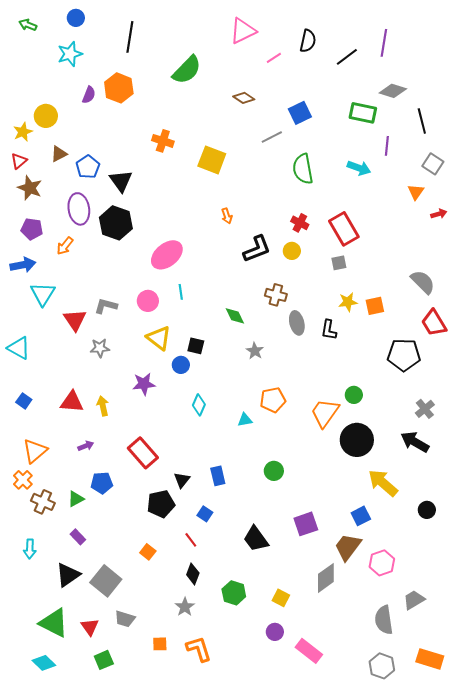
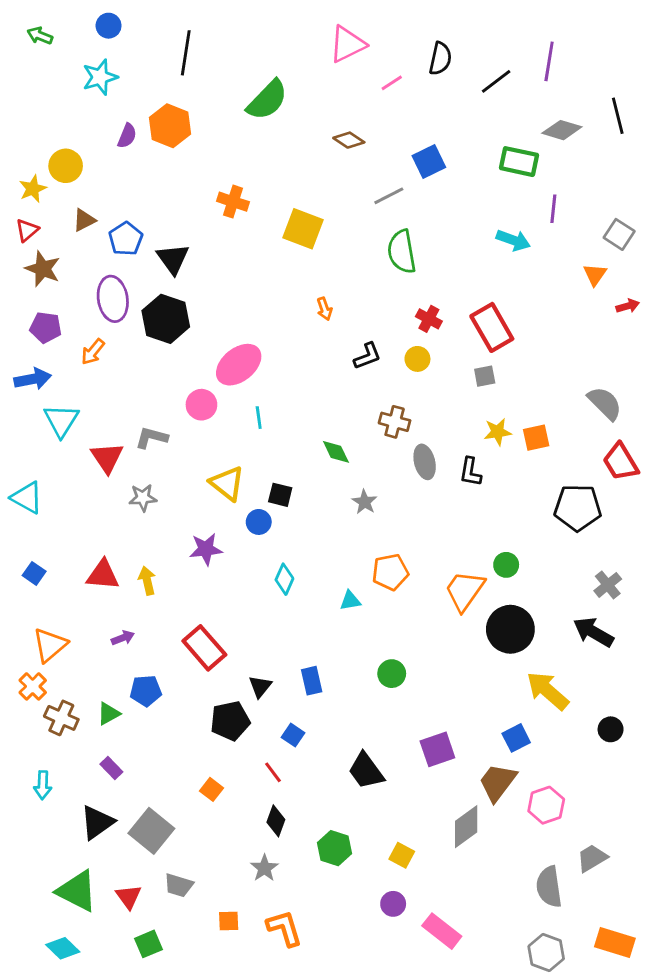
black line: (422, 121) -> (618, 116), moved
green semicircle: (303, 169) -> (402, 252), moved
black L-shape: (257, 249) -> (367, 356), size x0.7
pink circle: (148, 301) -> (201, 405), moved

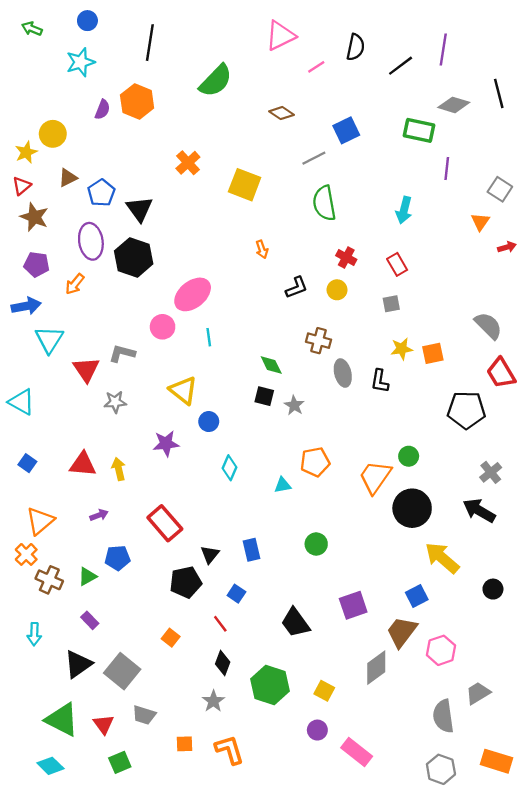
orange cross: (233, 202) -> (188, 163), turned 30
cyan arrow: (513, 240) -> (404, 210), moved, turned 84
red rectangle: (492, 327) -> (397, 264), size x0.6
black square: (280, 495) -> (264, 396), moved
green hexagon: (334, 848) -> (270, 685), size x1.4

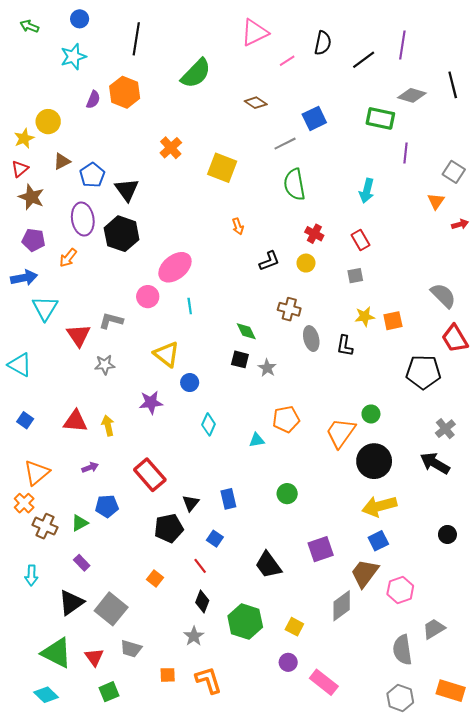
yellow arrow: (442, 558) -> (379, 506), moved, turned -56

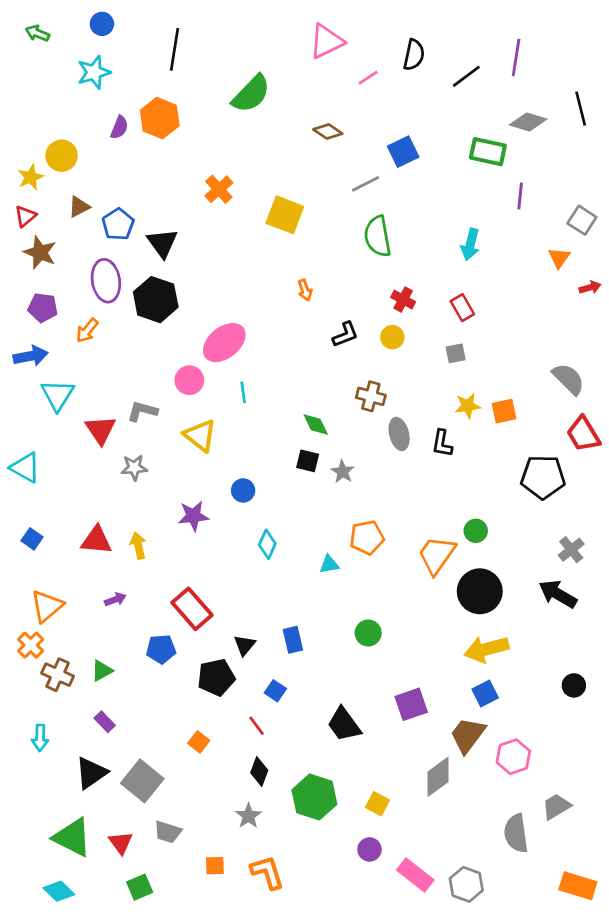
yellow triangle: (167, 354) -> (200, 435), moved
blue pentagon: (107, 506) -> (161, 649), moved
gray hexagon: (400, 698) -> (466, 884), moved

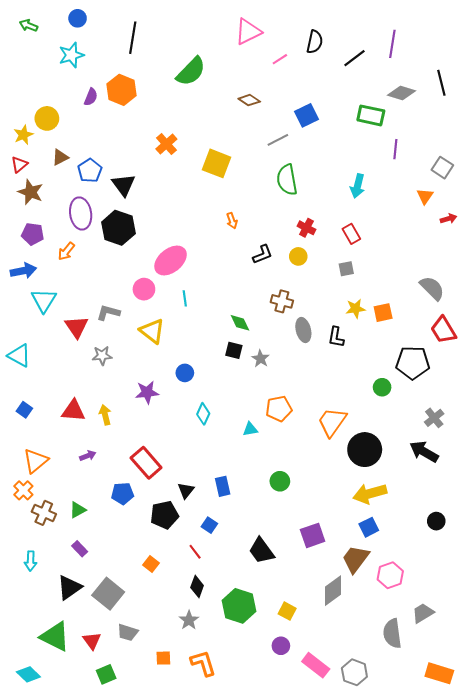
green circle: (476, 531) -> (382, 387), moved
cyan diamond: (59, 891) -> (28, 674), moved

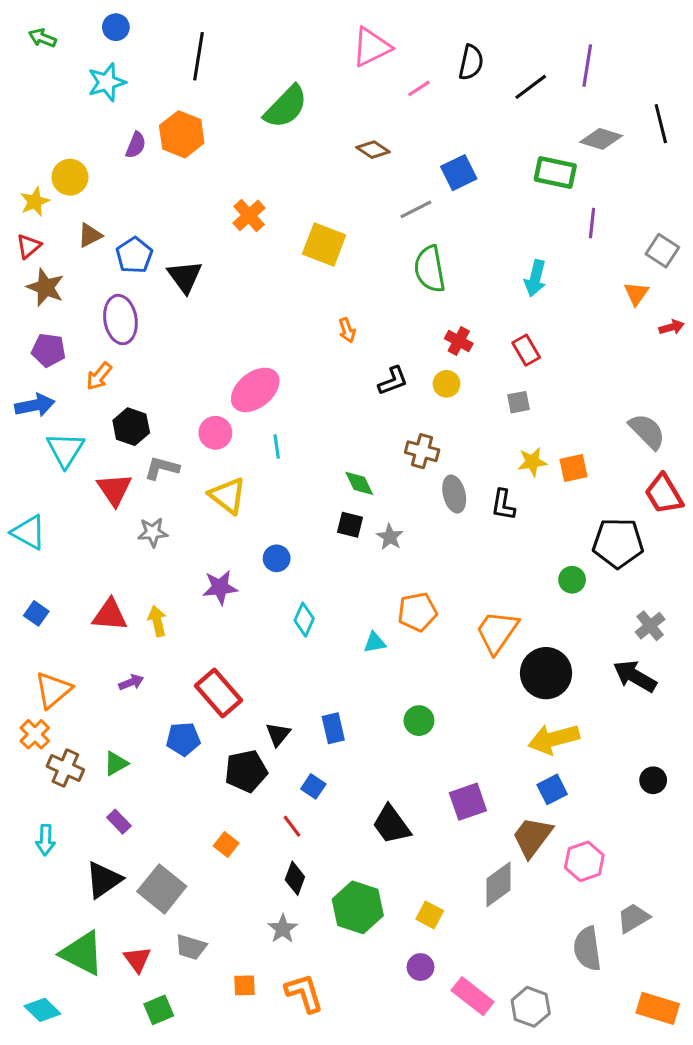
black hexagon: (118, 228) -> (131, 427), moved, size x0.7

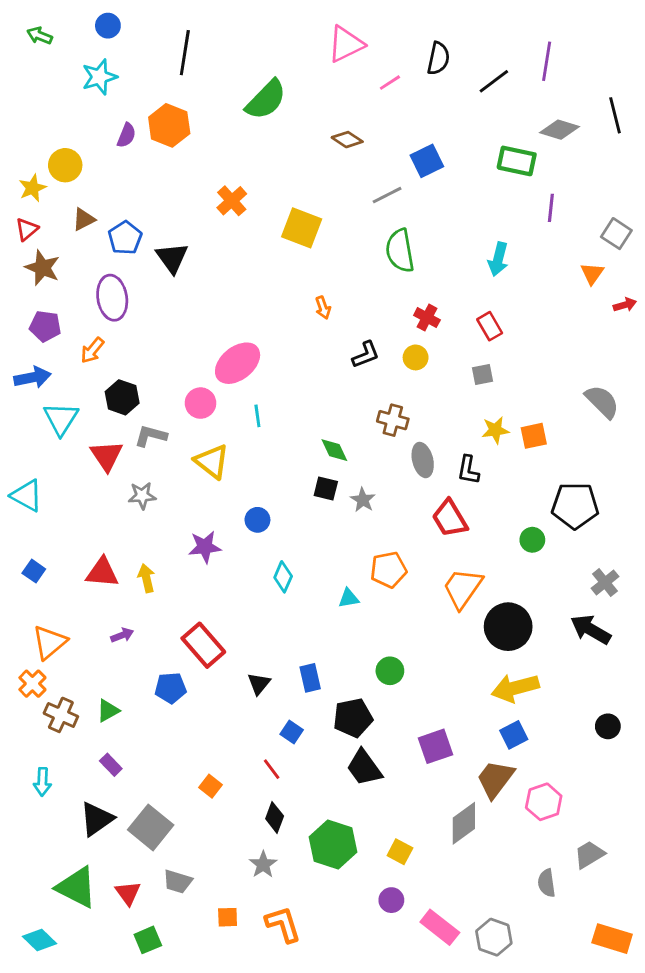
red trapezoid: (664, 494) -> (450, 518), moved
black pentagon: (246, 771) -> (353, 718), moved
gray semicircle: (587, 949) -> (547, 883), size x0.7

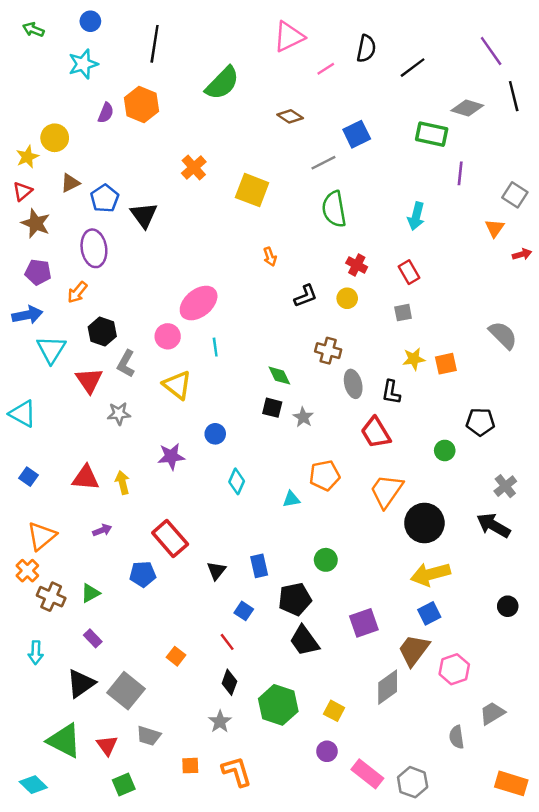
purple line: (547, 61) -> (491, 51), moved, turned -44
gray L-shape: (151, 436) -> (126, 364), turned -76
black pentagon: (575, 506) -> (480, 422), size x0.7

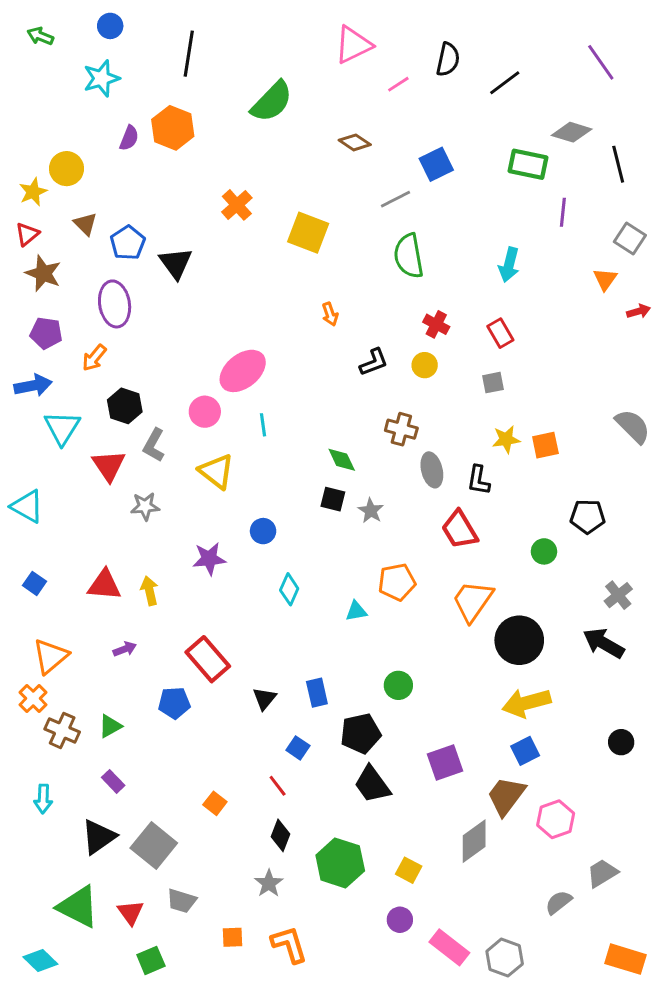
black line: (514, 96) -> (618, 164), moved
brown triangle: (70, 183) -> (85, 224), turned -48
gray semicircle: (503, 335) -> (633, 426), moved
gray semicircle: (457, 737) -> (559, 902), turned 60

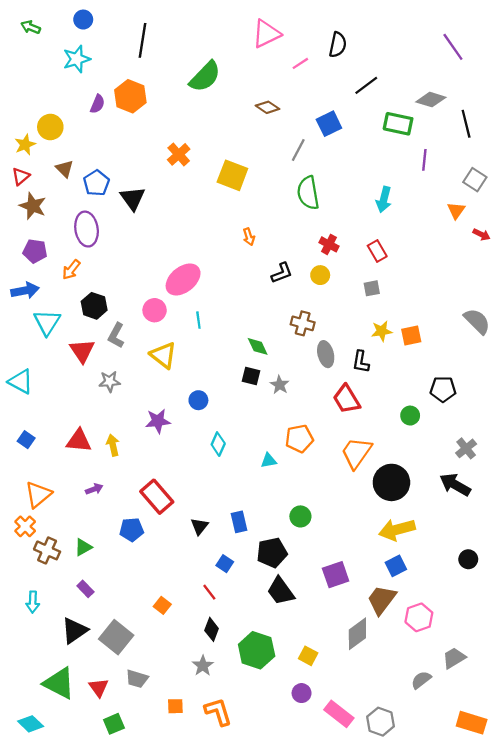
black line: (505, 83) -> (366, 85), moved
gray line: (396, 199) -> (298, 150), turned -35
red arrow: (639, 311) -> (481, 235), turned 42

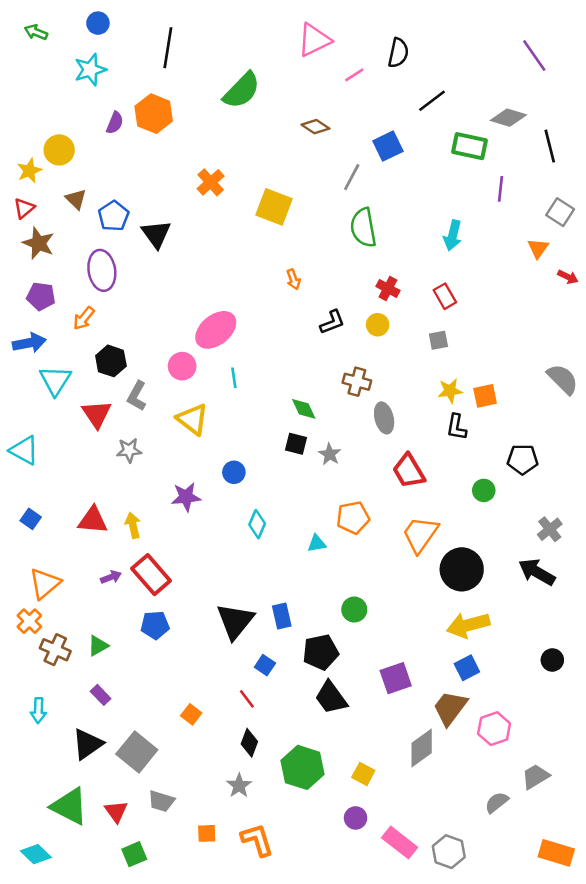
black L-shape: (361, 362) -> (457, 427), moved
red rectangle: (157, 497) -> (151, 575), moved
black triangle: (200, 526) -> (235, 621), size x1.8

